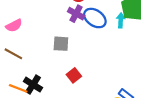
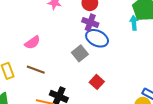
blue ellipse: (95, 18) -> (97, 38), moved
gray square: (61, 44) -> (80, 53), turned -35

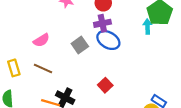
purple cross: (90, 22) -> (102, 23), turned -35
gray square: (80, 53) -> (80, 45), moved

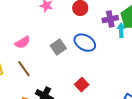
purple cross: (102, 23) -> (110, 19), moved
brown line: (43, 68) -> (24, 69), turned 30

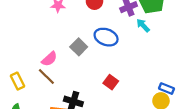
cyan arrow: (121, 30) -> (143, 25), moved, turned -32
pink semicircle: (23, 42) -> (49, 59), moved

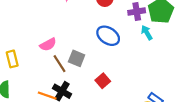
gray square: (79, 47) -> (77, 58), moved, turned -35
brown line: (46, 77) -> (59, 64), moved

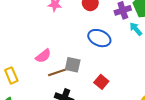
brown line: (59, 64) -> (57, 72), turned -66

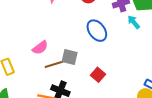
blue ellipse: (99, 38) -> (97, 31), turned 30

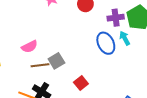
blue ellipse: (97, 31) -> (106, 43), moved
gray square: (70, 57) -> (56, 61), turned 35

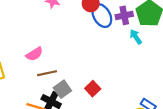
blue ellipse: (106, 43) -> (102, 16), moved
gray square: (56, 61) -> (62, 89), moved

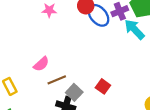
cyan arrow: (136, 37) -> (134, 29), size x1.5

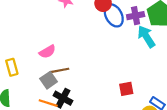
red square: (103, 86) -> (126, 89), moved, turned 32
gray square: (74, 92) -> (49, 80), moved

